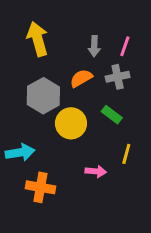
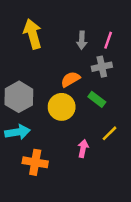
orange semicircle: (81, 78) -> (70, 79), moved
gray hexagon: (43, 96) -> (19, 97), moved
yellow line: (126, 154) -> (109, 133), turned 30
pink arrow: (96, 171) -> (83, 148), turned -84

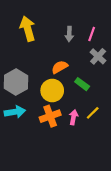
gray cross: (102, 67) -> (98, 56), moved, turned -35
pink arrow: (83, 148) -> (74, 117), moved
orange cross: (35, 162) -> (50, 116), moved, turned -30

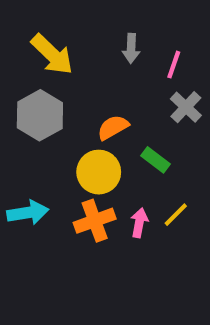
yellow arrow: (28, 29) -> (52, 54), turned 150
gray arrow: (69, 34) -> (131, 48), moved
gray hexagon: (16, 82) -> (40, 115), moved

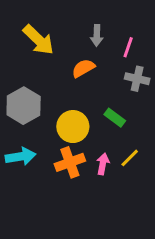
gray cross: (186, 107) -> (137, 79), turned -30
gray hexagon: (40, 115) -> (24, 106), moved
orange semicircle: (113, 127) -> (83, 68), moved

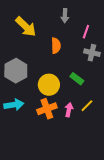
gray arrow: (97, 35) -> (65, 16), moved
orange semicircle: (83, 68) -> (56, 46), turned 119

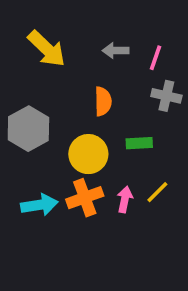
gray arrow: (65, 16) -> (116, 51), moved, turned 88
orange semicircle: (56, 46) -> (103, 101), moved
green rectangle: (77, 79) -> (139, 143), turned -40
cyan arrow: (14, 105) -> (39, 205), moved

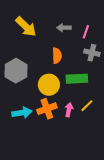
green rectangle: (139, 143) -> (77, 79), size x1.5

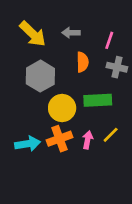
gray arrow: (64, 28) -> (71, 33), moved
orange semicircle: (57, 56) -> (82, 62), moved
gray hexagon: (16, 71) -> (40, 76), moved

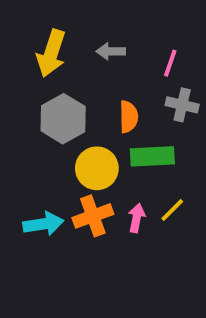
yellow arrow: (33, 34) -> (51, 53), turned 64
orange semicircle: (82, 62) -> (129, 117), moved

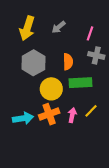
gray arrow: (111, 51) -> (59, 27), turned -40

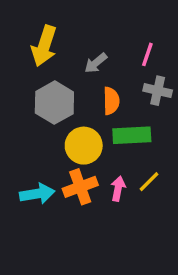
gray arrow: (59, 27) -> (96, 63), moved

